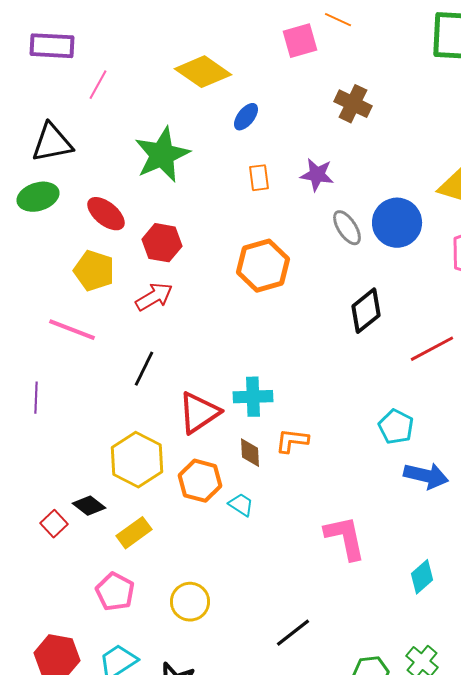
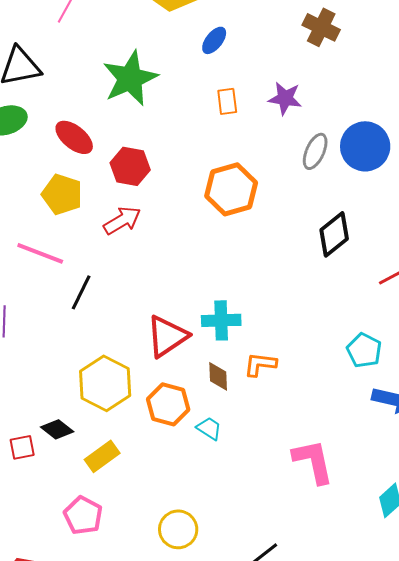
gray ellipse: (347, 228) -> (315, 151), turned 57
black line: (144, 369) -> (81, 292), moved
red square: (54, 524) -> (22, 447), turned 32
yellow circle: (190, 602) -> (178, 529), moved

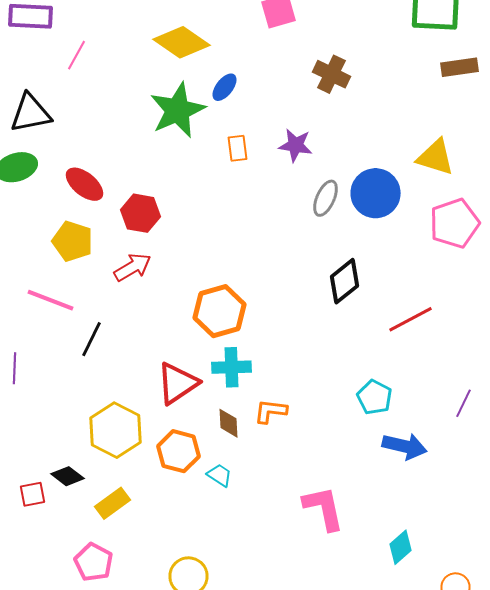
green star: (130, 78) -> (178, 110), moved
orange hexagon: (231, 189) -> (220, 311), moved

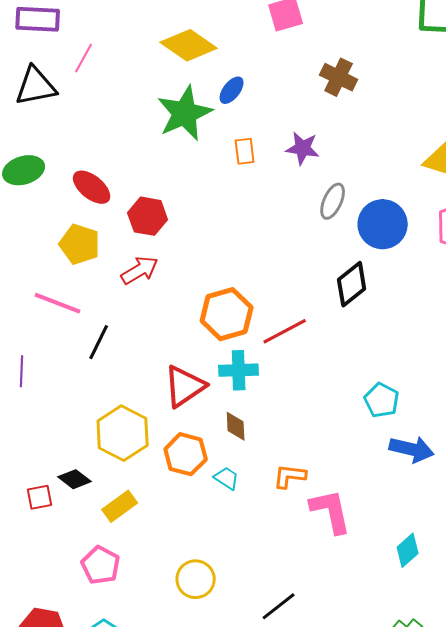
black triangle: (30, 113) -> (36, 86), moved
blue circle: (376, 193) -> (383, 224), moved
red line: (410, 319) -> (285, 331), moved
orange L-shape: (270, 411) -> (290, 476), moved

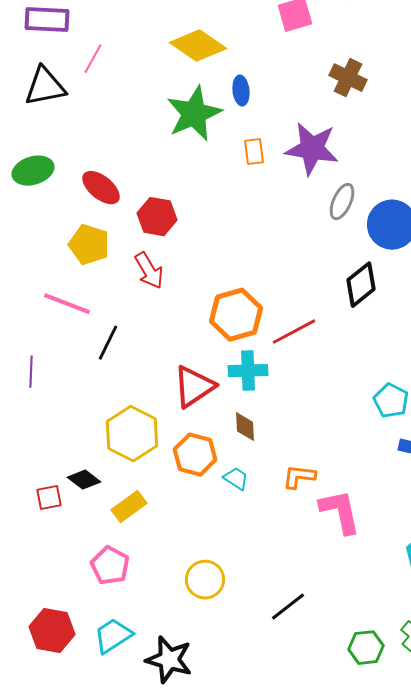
blue ellipse: (232, 90) -> (241, 91), turned -44
purple star: (303, 148) -> (312, 149), size x1.6
red arrow: (140, 270) -> (149, 271), turned 90

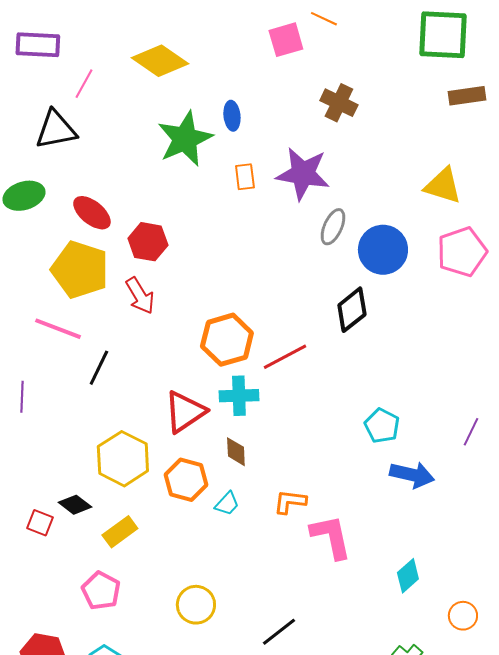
yellow diamond: (198, 46) -> (160, 61), moved
black triangle: (45, 87) -> (56, 130), moved
yellow pentagon: (89, 245) -> (80, 270), size x1.4
cyan trapezoid: (236, 479) -> (227, 504), turned 100
red square: (49, 498) -> (40, 523), turned 32

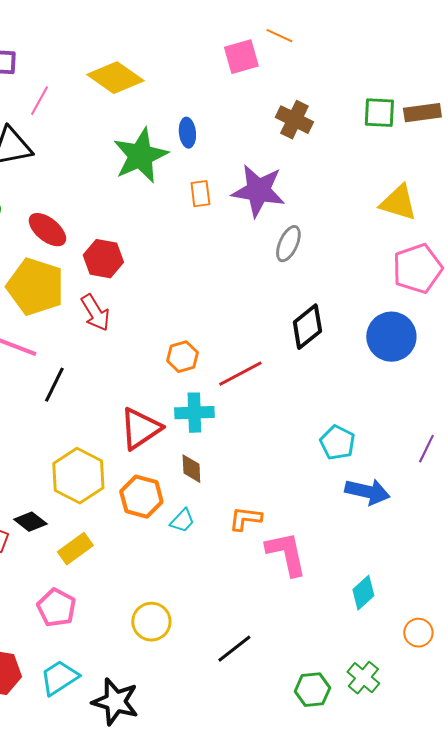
green square: (443, 35) -> (379, 113), moved, size x0.6
blue circle: (383, 250) -> (391, 337), moved
orange hexagon: (227, 340) -> (182, 357), size x0.6

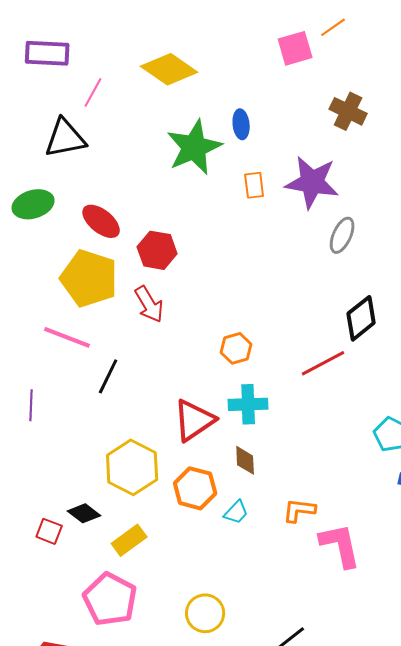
orange line: (279, 36) -> (333, 27), turned -60
red line: (240, 374) -> (323, 363), moved
pink pentagon: (56, 608) -> (110, 599), size x1.4

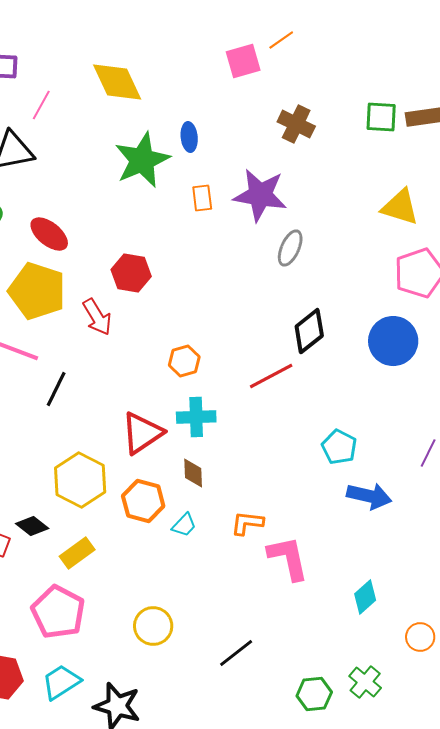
yellow diamond: (169, 69) -> (117, 82), turned 30
red hexagon: (157, 250) -> (131, 273), moved

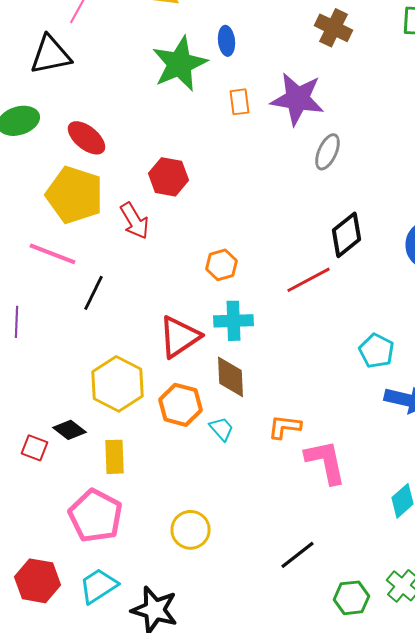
brown diamond: (193, 473) -> (230, 377), size x1.4
cyan trapezoid: (184, 525) -> (222, 429), turned -84
yellow rectangle: (77, 553) -> (114, 457), turned -56
black line: (236, 653) -> (298, 555), moved

